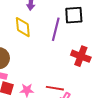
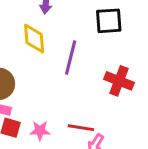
purple line: (56, 29) -> (71, 57), moved

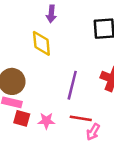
purple line: (71, 57) -> (72, 85), moved

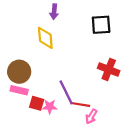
purple line: (72, 85) -> (66, 92), moved, turned -40
red square: (22, 118) -> (37, 103), moved

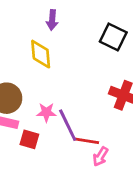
black square: (101, 25) -> (113, 37), turned 30
pink star: (50, 107) -> (46, 112), moved

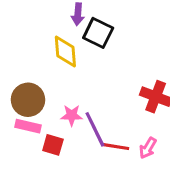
black square: (113, 37) -> (98, 33), moved
pink arrow: (100, 156) -> (148, 148), moved

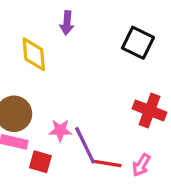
black square: (98, 33) -> (138, 43), moved
yellow diamond: (65, 51) -> (34, 54), moved

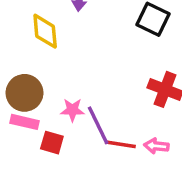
pink arrow: (141, 165) -> (156, 146), turned 65

